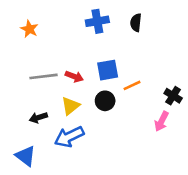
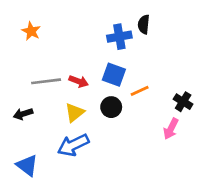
blue cross: (97, 21) -> (119, 37), moved
blue square: (108, 70) -> (114, 75), turned 30
black arrow: (38, 118) -> (23, 114), moved

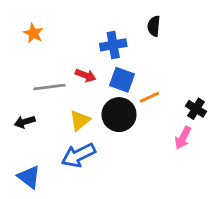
blue cross: (119, 37) -> (113, 45), moved
red arrow: (79, 81) -> (86, 75), moved
black circle: (111, 107) -> (119, 115), size x1.5

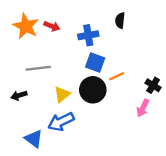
orange star: (33, 33) -> (26, 26), size x1.6
red arrow: (86, 75) -> (52, 26), moved
blue triangle: (29, 177) -> (34, 139), moved

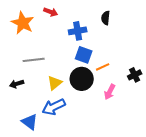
red arrow: (52, 26) -> (51, 12), moved
black cross: (153, 85) -> (135, 75), turned 32
pink arrow: (143, 108) -> (110, 92), moved

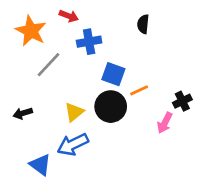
blue cross: (78, 31) -> (89, 42), moved
gray line: (34, 60) -> (48, 65), moved, turned -40
pink arrow: (110, 92) -> (165, 123), moved

